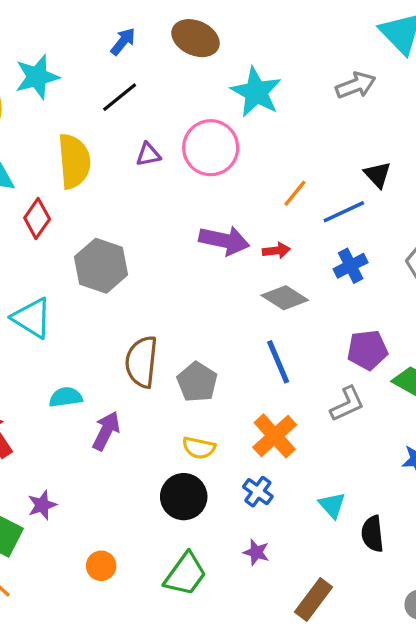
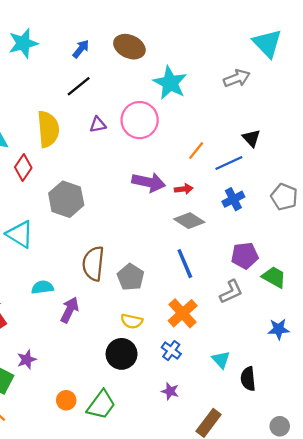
cyan star: (37, 77) -> (23, 43), moved
green trapezoid: (185, 574) -> (101, 405), moved

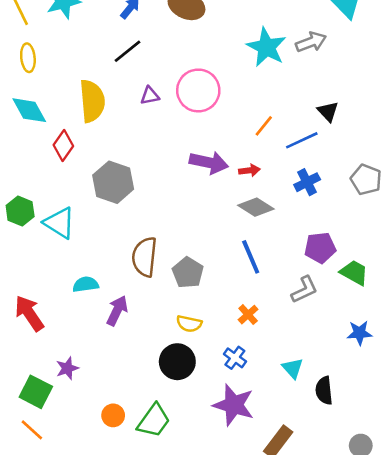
cyan star: (170, 83) -> (266, 47), moved
orange cross: (183, 313) -> (248, 315), size x0.6
purple star: (170, 391) -> (234, 405), size x2.0

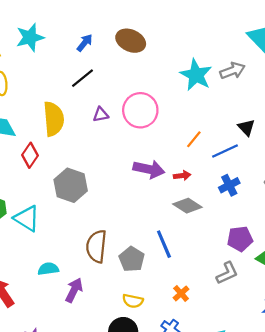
blue line: (251, 257) -> (164, 244), moved

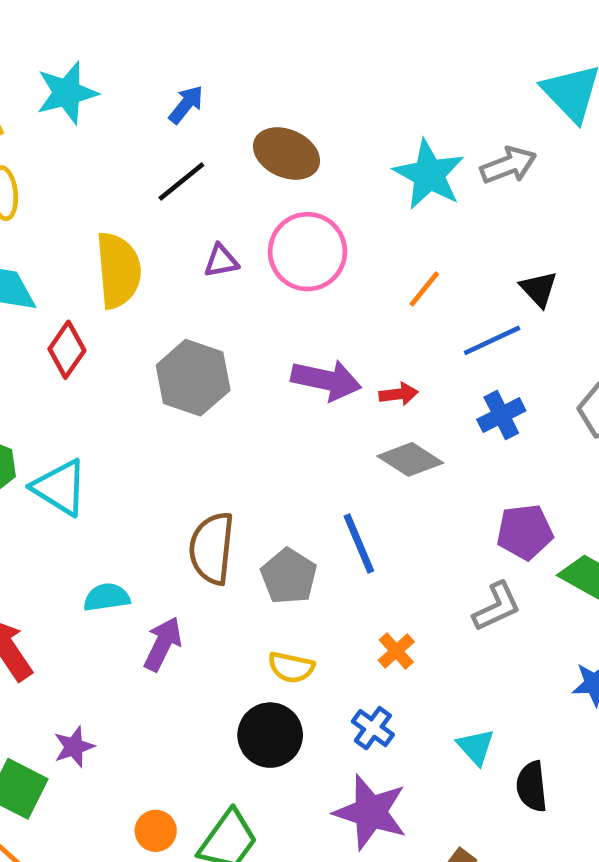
brown ellipse: (131, 41) -> (286, 154), moved
orange line: (194, 139) -> (424, 289), moved
gray hexagon: (71, 185) -> (193, 378), moved

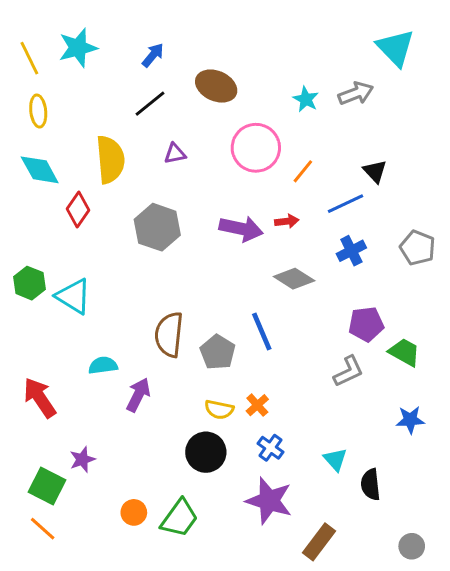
cyan star: (429, 175) -> (306, 99), size x0.6
pink circle: (308, 252) -> (256, 148), moved
red arrow: (399, 394) -> (287, 221), moved
orange cross: (396, 651) -> (257, 405), moved

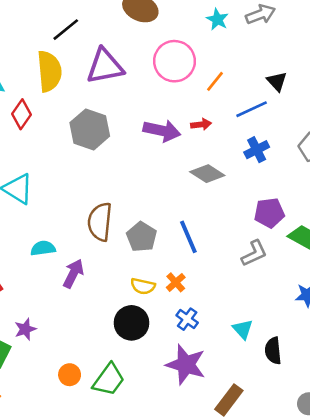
black line: (150, 104) -> (66, 30), moved
purple triangle: (175, 154) -> (105, 66), size x2.0
blue line: (262, 332) -> (188, 237), moved

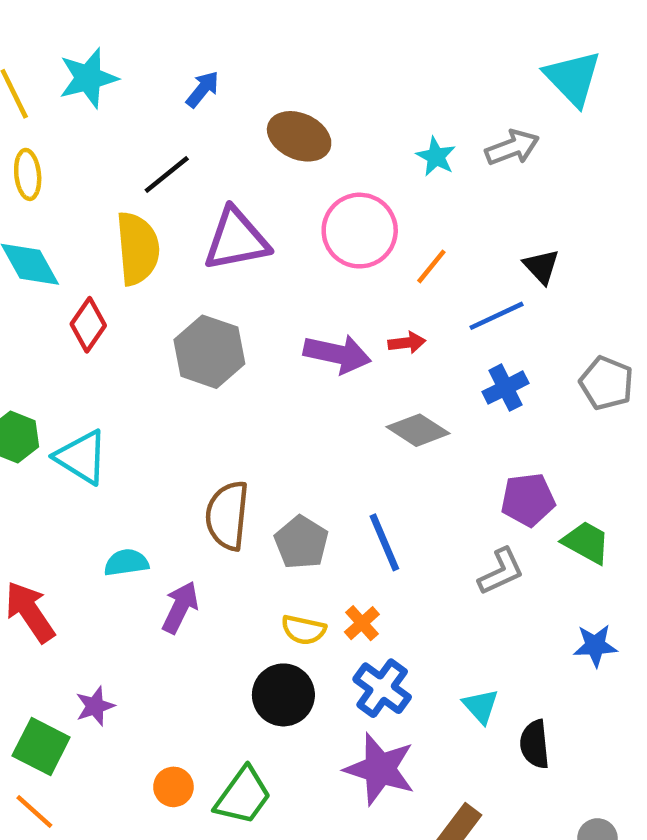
blue cross: (187, 319) -> (382, 688), size x1.4

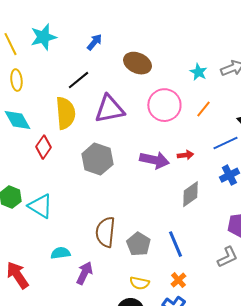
orange line: (431, 266) -> (203, 109), moved
gray diamond: (418, 430) -> (190, 194), turned -68
orange cross: (362, 623) -> (178, 280), moved

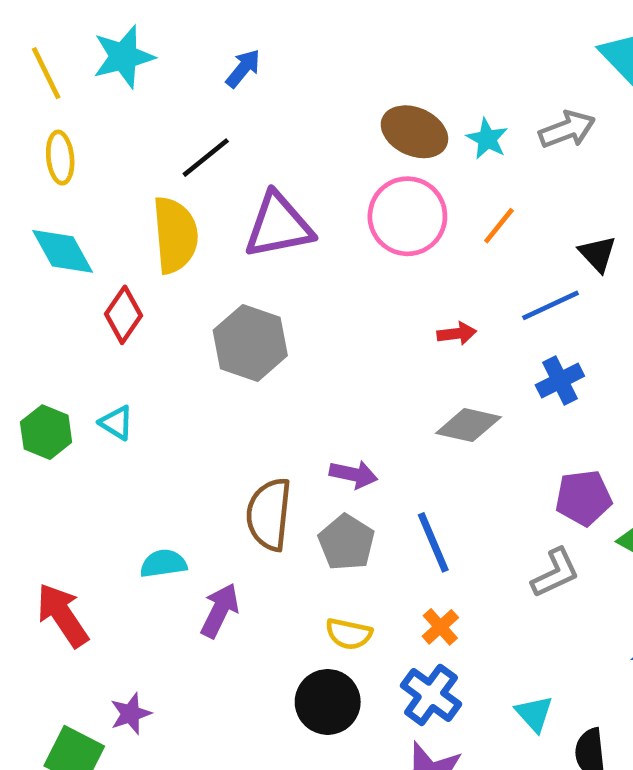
brown ellipse: (137, 63) -> (414, 132), moved
purple arrow: (154, 160) -> (353, 474), moved, size x0.7
gray diamond: (190, 194) -> (468, 425), turned 48
cyan triangle: (40, 206) -> (116, 423), moved, size x0.6

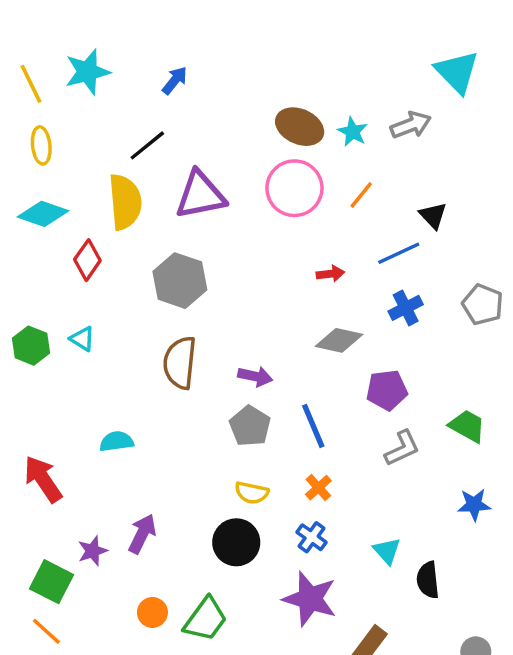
cyan diamond: (63, 251) -> (43, 214), turned -42
purple pentagon: (583, 498) -> (387, 390), moved
brown semicircle: (269, 514) -> (180, 363), moved
purple arrow: (220, 610) -> (142, 534), moved
blue cross: (431, 695) -> (312, 537), size x0.7

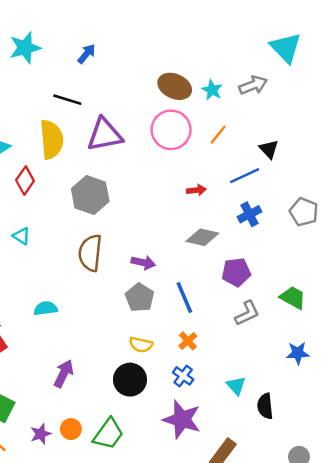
black line: (147, 145) -> (67, 100), turned 56
purple star: (93, 551) -> (41, 434), moved

